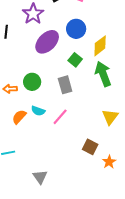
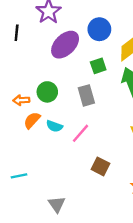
green square: (75, 60) -> (98, 66), turned 32
orange semicircle: (19, 117) -> (32, 120), moved
brown square: (90, 147) -> (101, 166), moved

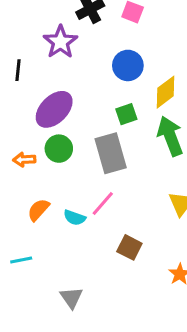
purple ellipse: (65, 45) -> (54, 109), moved
gray rectangle: (86, 95) -> (111, 153), size x1.4
orange semicircle: (32, 120) -> (38, 210), moved
cyan semicircle: (54, 126) -> (75, 218), moved

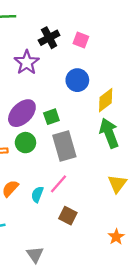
green square: (126, 114) -> (51, 117), moved
cyan semicircle: (75, 218) -> (37, 194), turned 91
brown square: (129, 247) -> (68, 216), moved

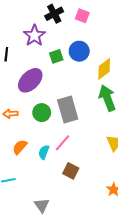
green square: (51, 117) -> (56, 56), moved
green circle: (25, 143) -> (42, 113), moved

